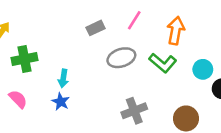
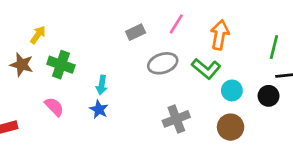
green cross: (24, 59) -> (61, 65), turned 30
cyan circle: (203, 69) -> (232, 90), moved

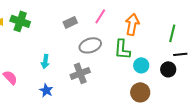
green cross: (61, 65) -> (20, 21), moved
green L-shape: (206, 69) -> (122, 49), turned 55
blue star: (99, 109) -> (46, 90), moved
gray cross: (176, 119) -> (80, 73), moved

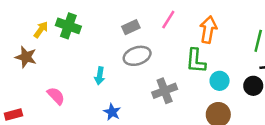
gray ellipse: (90, 45) -> (137, 56), moved
gray cross: (80, 73) -> (165, 91), moved
blue star: (46, 90) -> (112, 112), moved

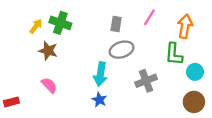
gray rectangle: (131, 27) -> (116, 24), turned -56
brown star: (26, 57) -> (48, 51), moved
cyan arrow: (100, 76) -> (100, 74), moved, size x1.5

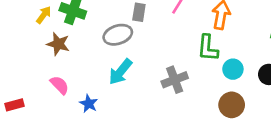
gray ellipse: (122, 50) -> (118, 35), moved
cyan arrow: (100, 74) -> (120, 72), turned 30
blue star: (99, 100) -> (89, 104), moved

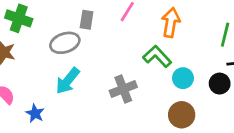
green L-shape: (208, 48) -> (157, 56), turned 132

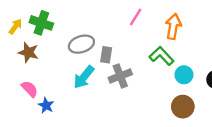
gray rectangle: (87, 20) -> (106, 55), moved
gray cross: (123, 89) -> (120, 76), moved
blue star: (35, 113) -> (46, 105), moved

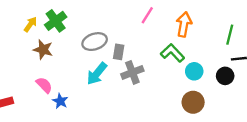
green cross: (41, 23) -> (56, 21), turned 35

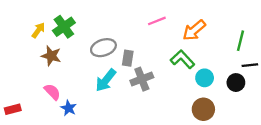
pink line: (147, 15) -> (157, 21), turned 36
orange arrow: (184, 24) -> (194, 30), turned -140

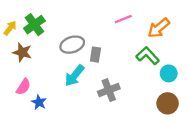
gray cross: (142, 79) -> (109, 90), moved
pink semicircle: (52, 92) -> (23, 87), turned 77

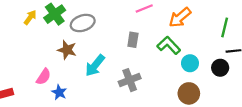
gray ellipse: (72, 45) -> (83, 23), moved
brown star: (22, 52) -> (67, 50), moved
gray rectangle: (95, 55) -> (133, 40), moved

